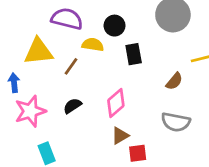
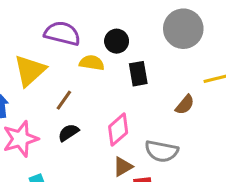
yellow triangle: (38, 51) -> (30, 71), turned -36
brown line: (71, 66) -> (64, 100), moved
gray semicircle: (176, 122) -> (162, 151), moved

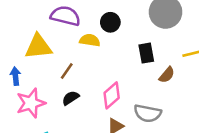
yellow triangle: (30, 71) -> (38, 47), turned 36
black rectangle: (138, 74) -> (146, 53), moved

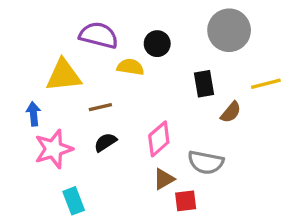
brown line: (67, 71) -> (100, 107), turned 42

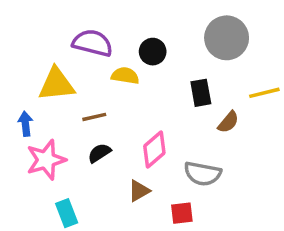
brown triangle: (164, 179) -> (139, 191), moved

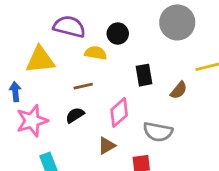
black rectangle: (201, 93) -> (144, 75), moved
brown line: (94, 117) -> (83, 86), moved

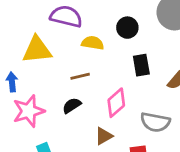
black circle: (118, 34) -> (127, 28), moved

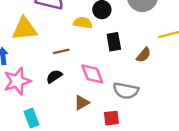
yellow semicircle: (93, 43) -> (83, 23), moved
pink diamond: (116, 103) -> (92, 74), turned -70

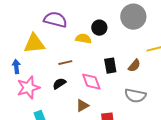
black rectangle: (114, 42) -> (110, 66), moved
gray semicircle: (126, 91) -> (135, 96), moved

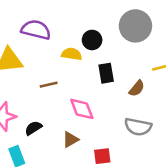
black rectangle: (110, 66) -> (106, 73), moved
black semicircle: (59, 84) -> (33, 128), moved

